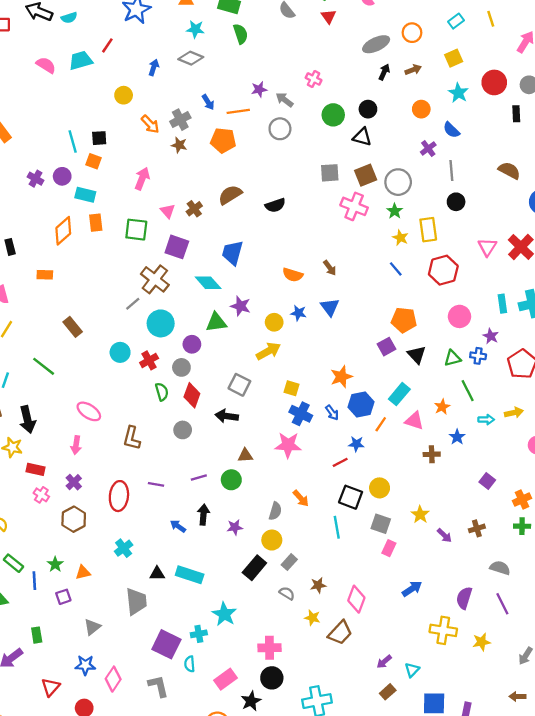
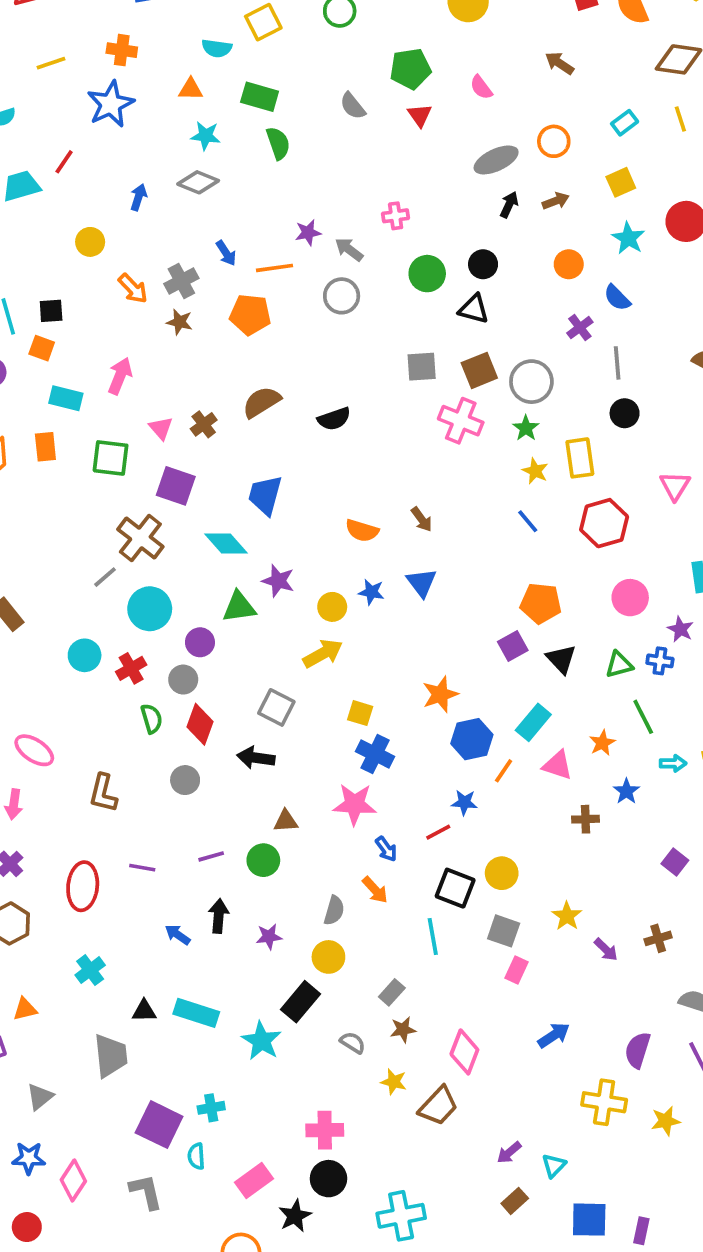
pink cross: (314, 79) -> (396, 216), turned -35
cyan rectangle: (85, 195) -> (66, 398), moved
blue arrow: (332, 413) -> (386, 849), moved
gray rectangle: (289, 562) -> (392, 992), moved
cyan star: (224, 614) -> (261, 1041), moved

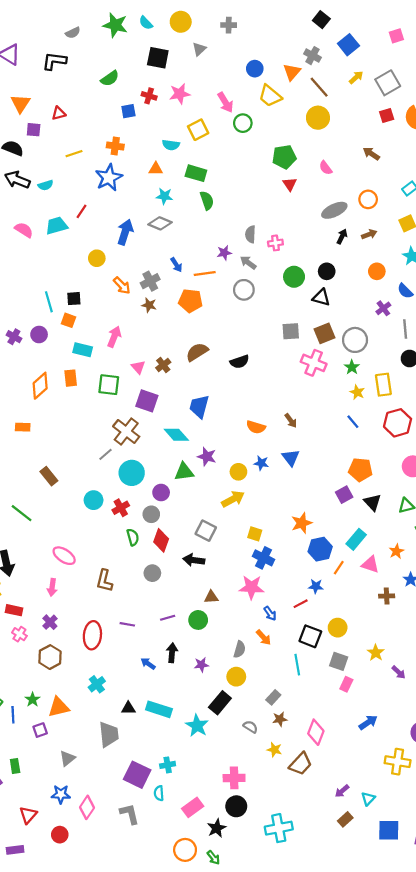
gray semicircle: (353, 106) -> (250, 234), moved, turned 42
blue arrow: (139, 197) -> (125, 232), size x1.6
orange triangle: (25, 1009) -> (59, 707), size x1.5

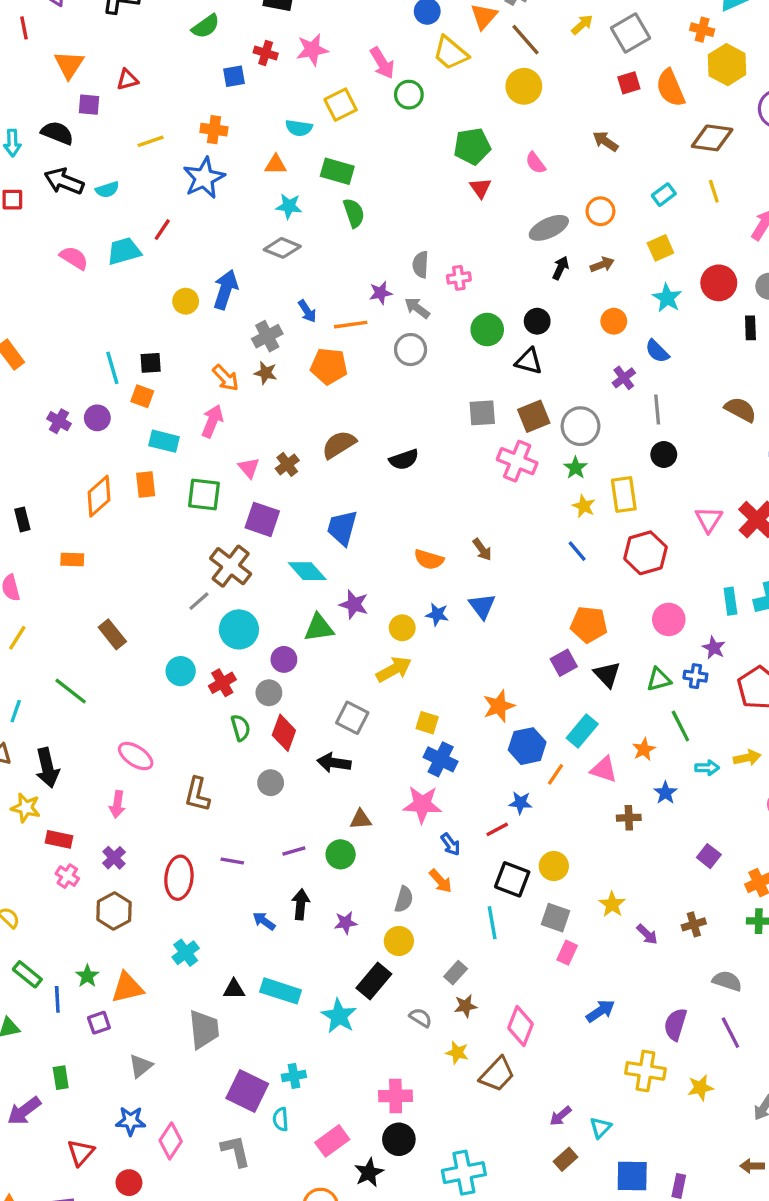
blue arrow: (125, 232) -> (226, 290), moved
orange arrow: (122, 285) -> (226, 378), moved

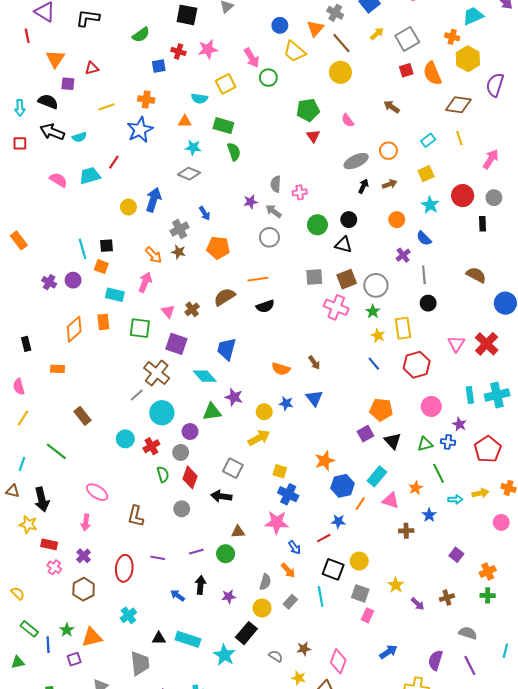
orange line: (351, 325) -> (258, 279), moved
gray rectangle: (456, 973) -> (290, 602), moved

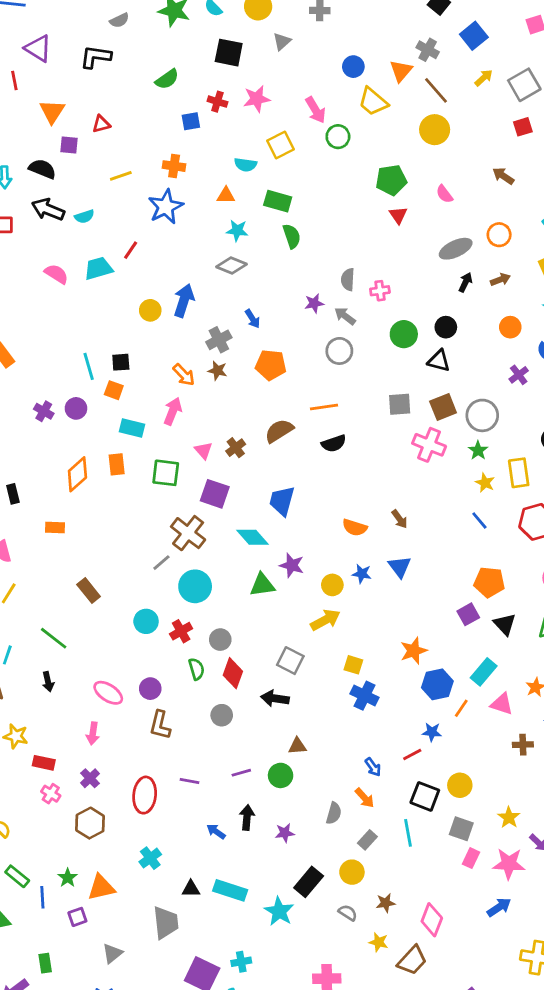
purple circle: (190, 432) -> (150, 689), moved
black arrow: (42, 499) -> (48, 682), moved, size x0.6
pink star: (277, 522) -> (509, 864), moved
yellow circle: (262, 608) -> (352, 872), moved

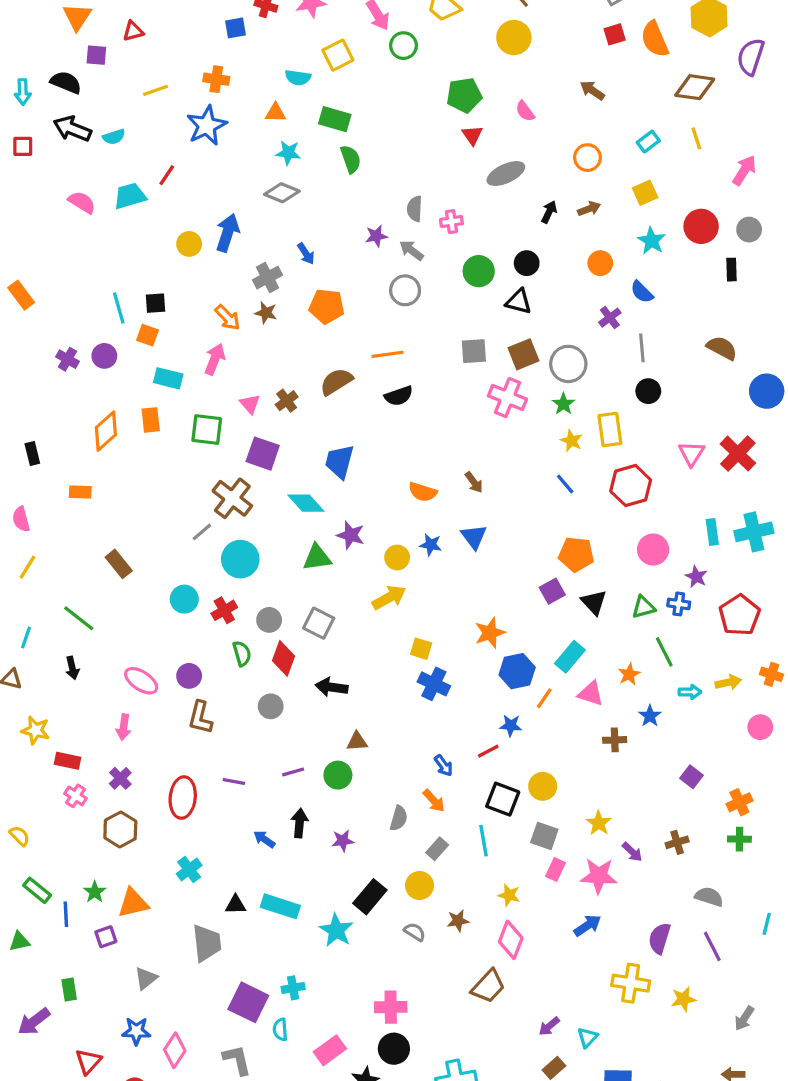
gray ellipse: (456, 249) -> (506, 174), moved
gray square: (290, 661) -> (319, 623), moved
yellow star: (379, 942) -> (509, 895), moved

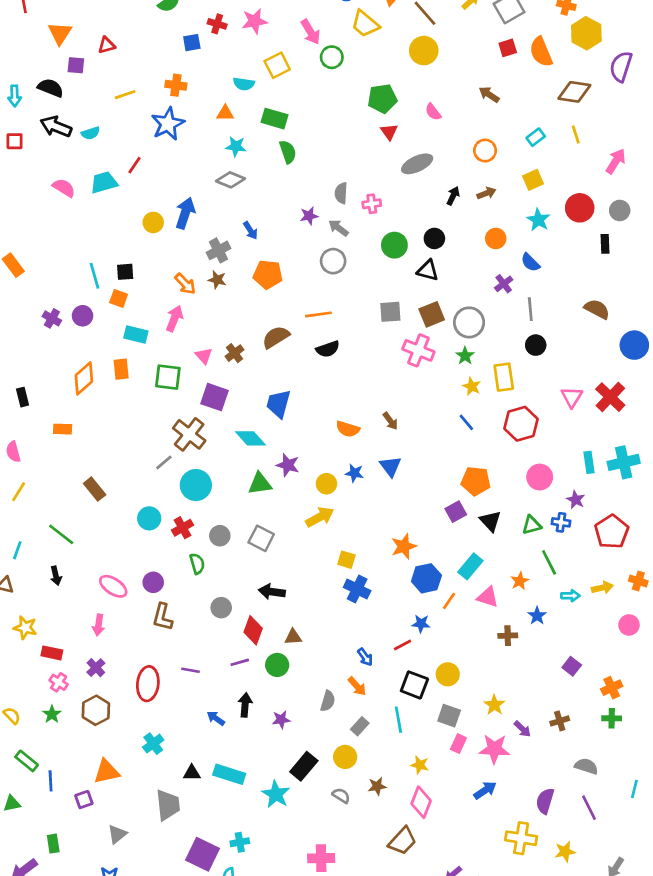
red diamond: (283, 658) -> (253, 630), moved
green star: (95, 892) -> (52, 714), moved

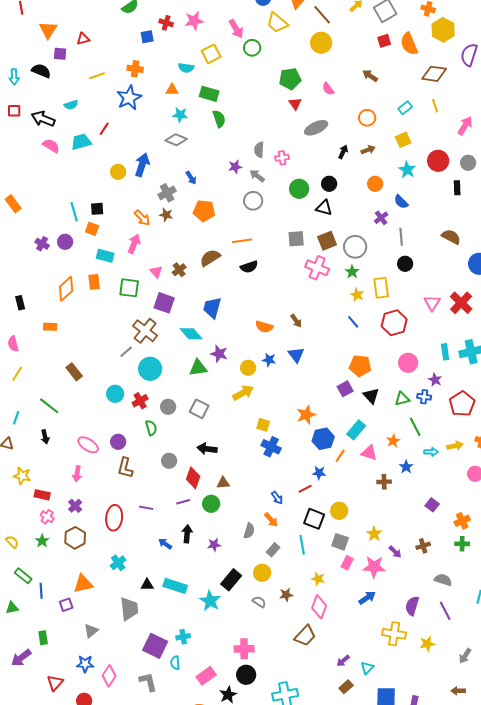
black arrow: (56, 127) -> (43, 119), moved

